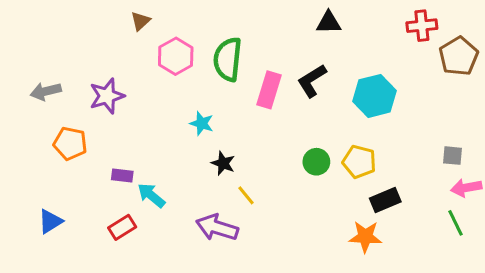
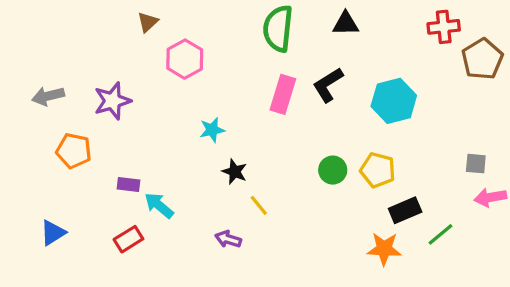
green semicircle: (228, 59) -> (278, 29), moved
cyan star: (202, 124) -> (212, 130), turned -30
green line: (456, 223) -> (440, 234), moved, turned 76
purple arrow: (217, 227) -> (228, 239), size x0.6

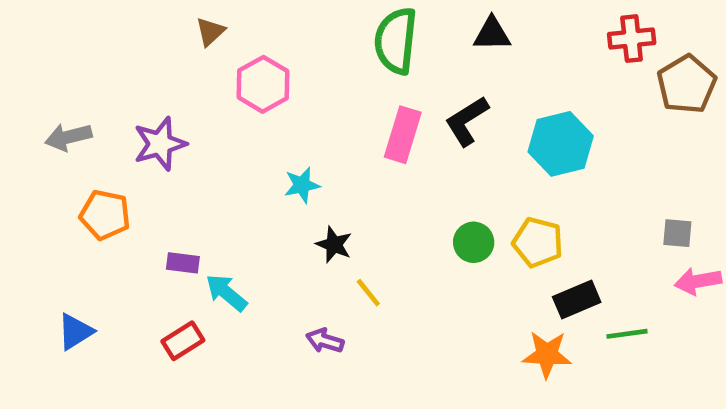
green line: (440, 234) -> (627, 334), turned 32

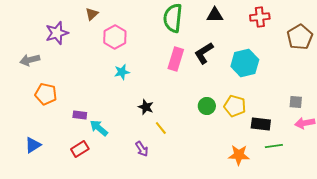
red cross: (632, 39) -> (260, 17), moved
purple star: (160, 144) -> (57, 33), moved
cyan star: (302, 185) -> (122, 72), moved
black rectangle: (577, 300) -> (261, 124), moved, turned 30
purple arrow: (325, 341) -> (142, 149), turned -140

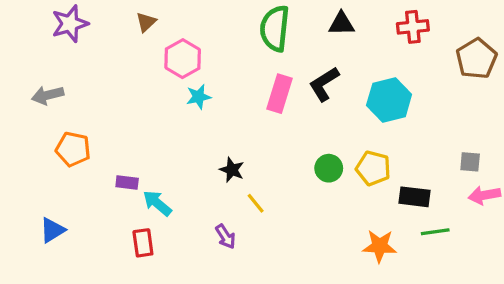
purple star: (57, 33) -> (70, 24), moved
cyan star: (122, 72) -> (199, 97), moved
red rectangle: (80, 149) -> (143, 243), moved, turned -66

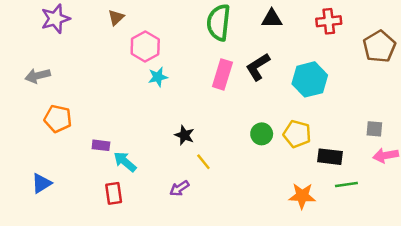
purple arrow: (226, 236) -> (179, 188), turned 90

